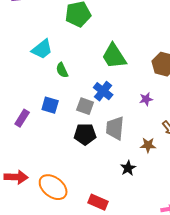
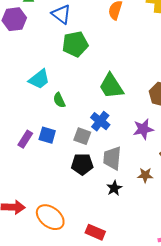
purple star: (146, 99) -> (143, 129), size x1.5
purple rectangle: (22, 118) -> (25, 139), moved
black star: (128, 168) -> (114, 188), moved

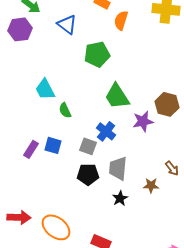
green pentagon: (75, 44) -> (97, 54), moved
cyan trapezoid: (39, 79) -> (45, 89), turned 100
purple star: (143, 129) -> (143, 121), moved

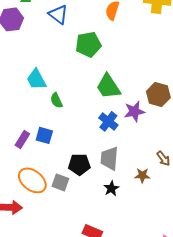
blue cross: (106, 131) -> (108, 121), moved
gray square: (88, 146) -> (60, 182), moved
orange ellipse: (56, 227) -> (32, 180), moved

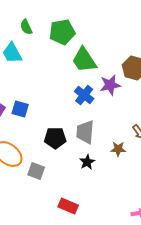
green pentagon: (88, 44) -> (62, 32), moved
green semicircle: (56, 100) -> (26, 27), moved
gray square: (60, 182) -> (36, 171), moved

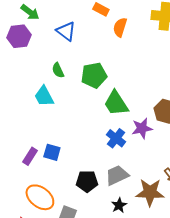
gray trapezoid: (85, 132) -> (117, 175), turned 60
brown star: (118, 149) -> (150, 192), size x1.8

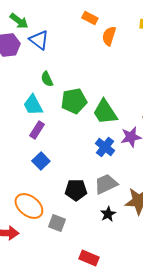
blue triangle: (66, 31) -> (39, 40), moved
green pentagon: (94, 75) -> (74, 101), moved
blue square: (52, 152) -> (41, 161), turned 30
purple rectangle: (30, 156) -> (37, 130), moved

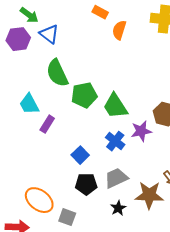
green semicircle: (47, 79) -> (57, 73), size x1.8
cyan trapezoid: (33, 105) -> (29, 104), moved
blue square: (41, 161) -> (80, 155), moved

